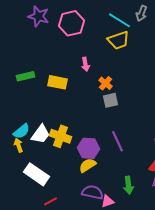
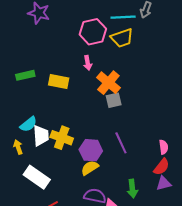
cyan line: (120, 20) -> (123, 17), turned -35
pink hexagon: (72, 23) -> (93, 32), moved
orange cross: (106, 83) -> (108, 83), size x1.6
cyan semicircle: (22, 131) -> (28, 124), moved
white trapezoid: (40, 134) -> (41, 136), turned -40

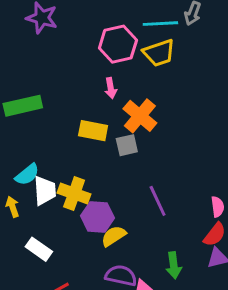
green rectangle: (25, 75) -> (23, 106), size x1.4
yellow rectangle: (59, 82) -> (93, 131), moved
gray square: (114, 100) -> (127, 145), moved
purple hexagon: (91, 150) -> (97, 217), moved
white rectangle: (37, 177) -> (39, 249), size x0.7

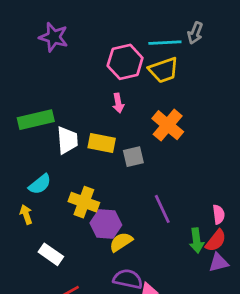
orange cross: (140, 116) -> (168, 125), moved
white trapezoid: (45, 191) -> (67, 140), moved
green arrow: (174, 265) -> (197, 241), moved

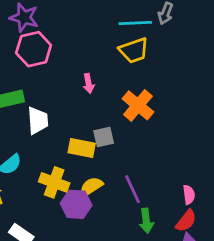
pink hexagon: (125, 62) -> (34, 49), moved
yellow rectangle: (102, 143) -> (82, 148), moved
green arrow: (197, 241) -> (146, 221), moved
yellow semicircle: (121, 242) -> (91, 186), moved

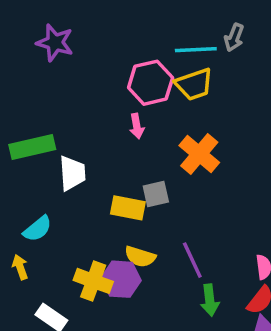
pink hexagon: (34, 49) -> (151, 83), moved
yellow cross: (54, 182) -> (93, 281), moved
yellow semicircle: (91, 186) -> (140, 257), turned -130

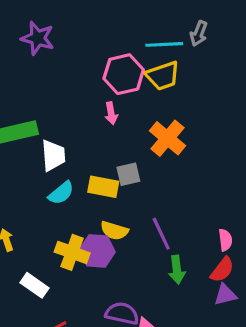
cyan semicircle: (37, 229) -> (61, 193), moved

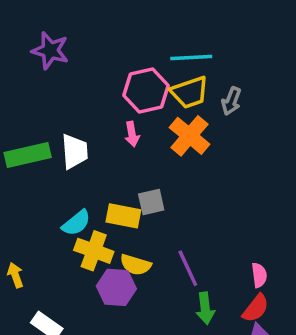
gray arrow: (199, 33) -> (231, 101), moved
orange cross: (167, 138) -> (190, 136), moved
white trapezoid: (53, 155) -> (75, 152), moved
yellow cross: (72, 252) -> (94, 251), moved

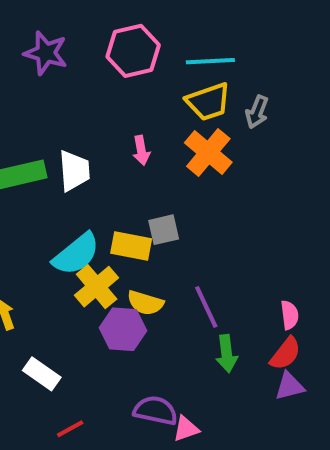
pink hexagon: (146, 91) -> (133, 51), moved
cyan semicircle: (76, 223) -> (76, 254), size x1.4
yellow cross: (94, 251) -> (97, 287), turned 30

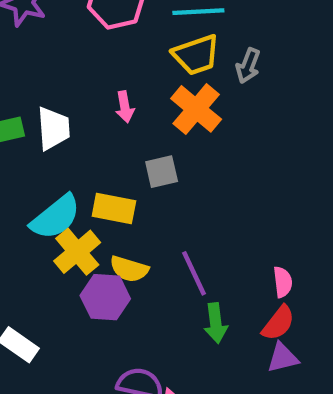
gray square: (164, 230) -> (162, 172), moved

